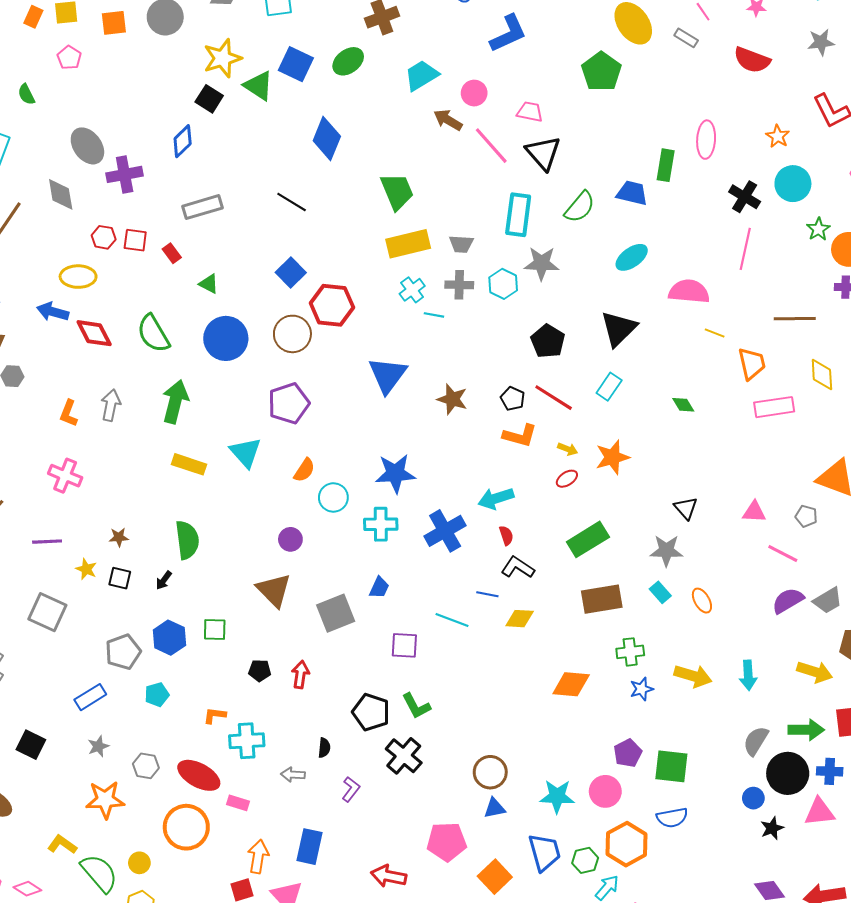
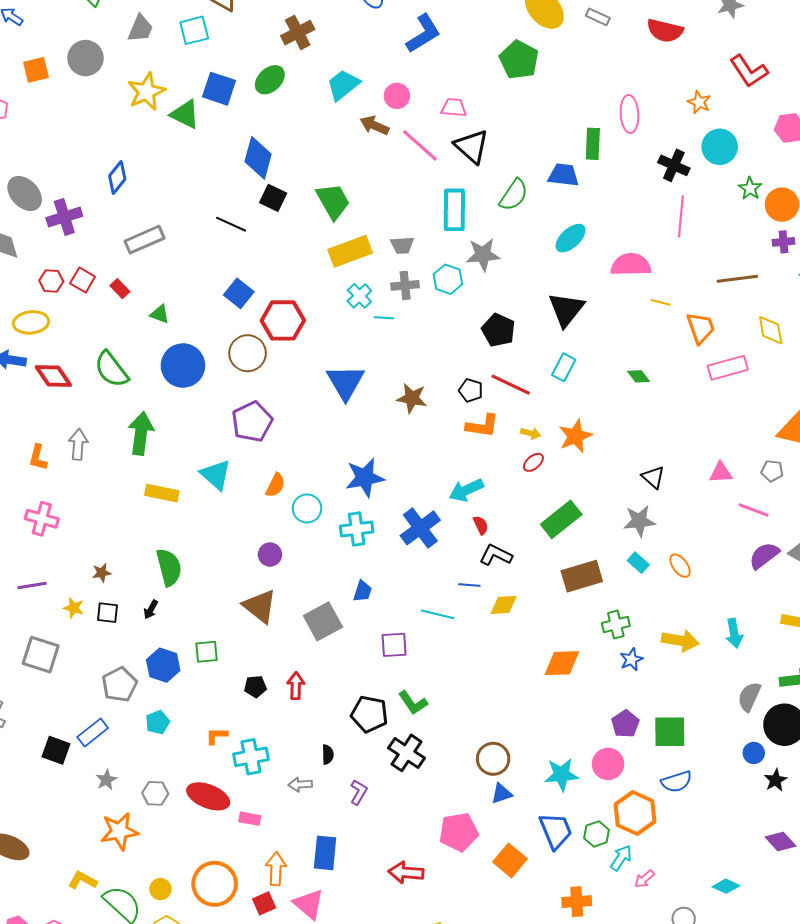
black square: (209, 99) -> (273, 198), moved
red square: (135, 240) -> (83, 280), turned 30
black square: (31, 745) -> (56, 750), moved
orange circle: (186, 827) -> (215, 884), moved

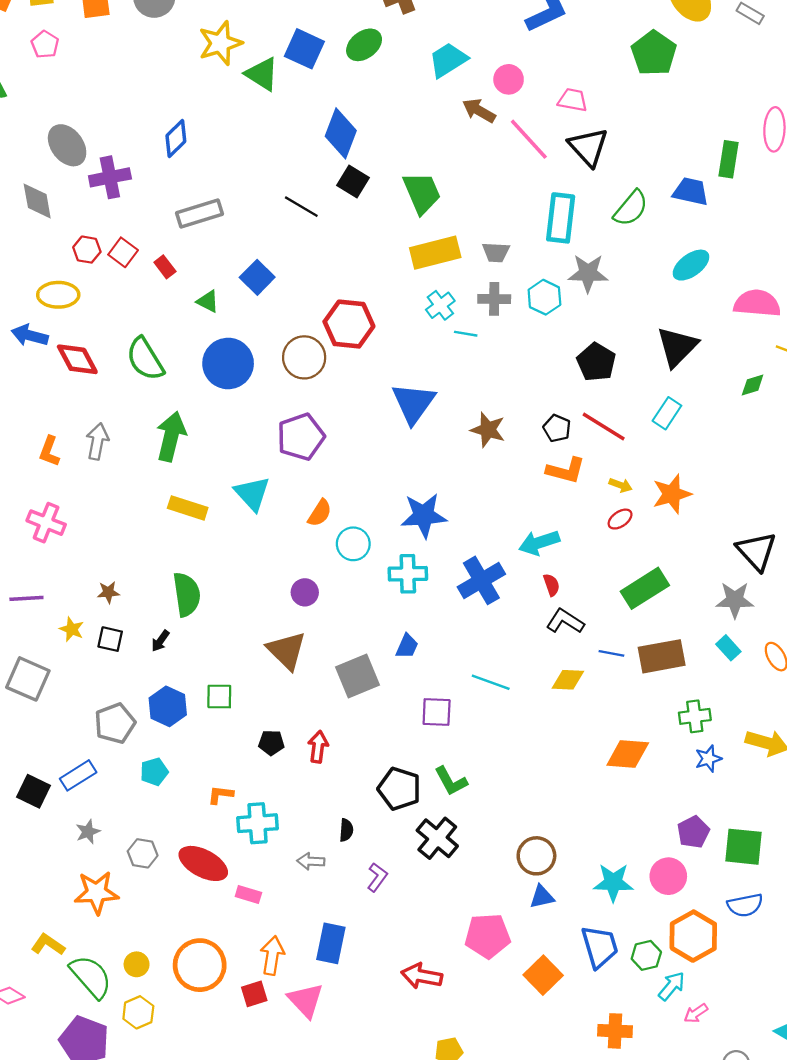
blue square: (239, 293) -> (257, 277), moved
green diamond: (639, 376) -> (753, 385), moved, turned -75
black triangle: (653, 477) -> (756, 551), size x1.5
blue line: (469, 585) -> (611, 653), moved

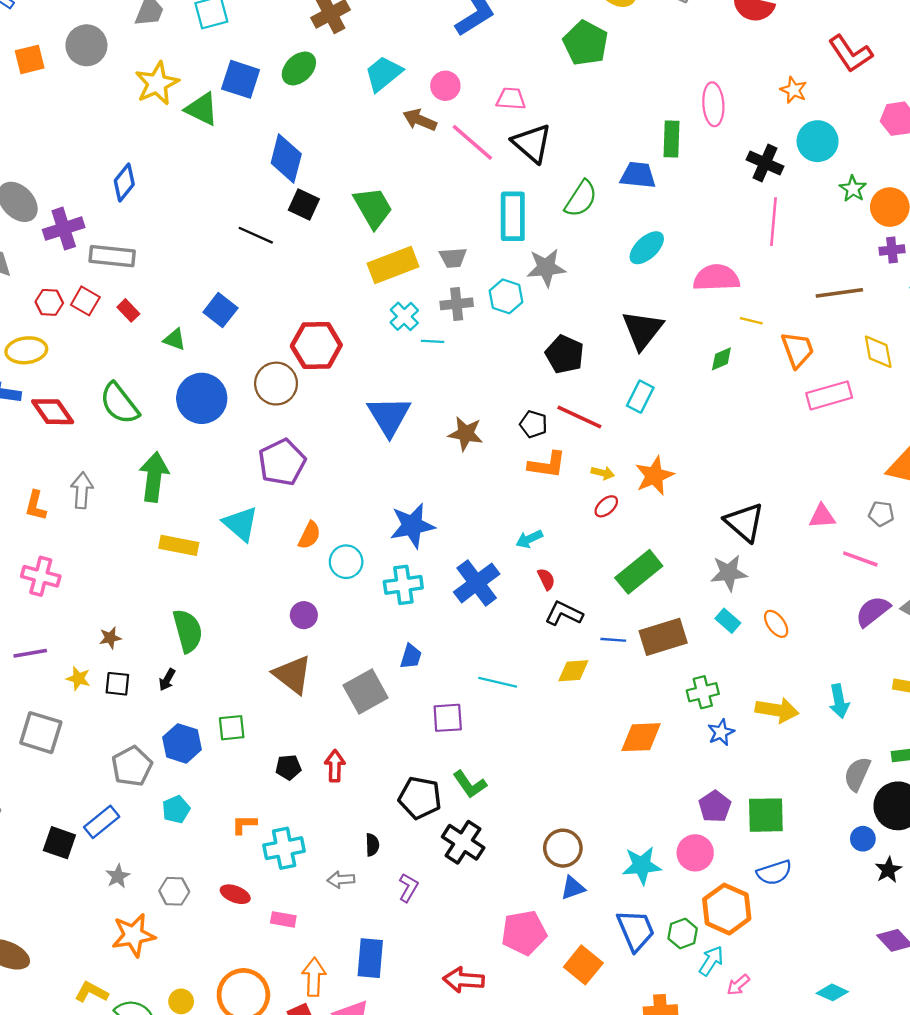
gray rectangle: (199, 214) -> (112, 256), moved, turned 30
cyan arrow: (539, 543) -> (529, 539), size x0.7
red ellipse: (203, 863) -> (235, 894), size x0.6

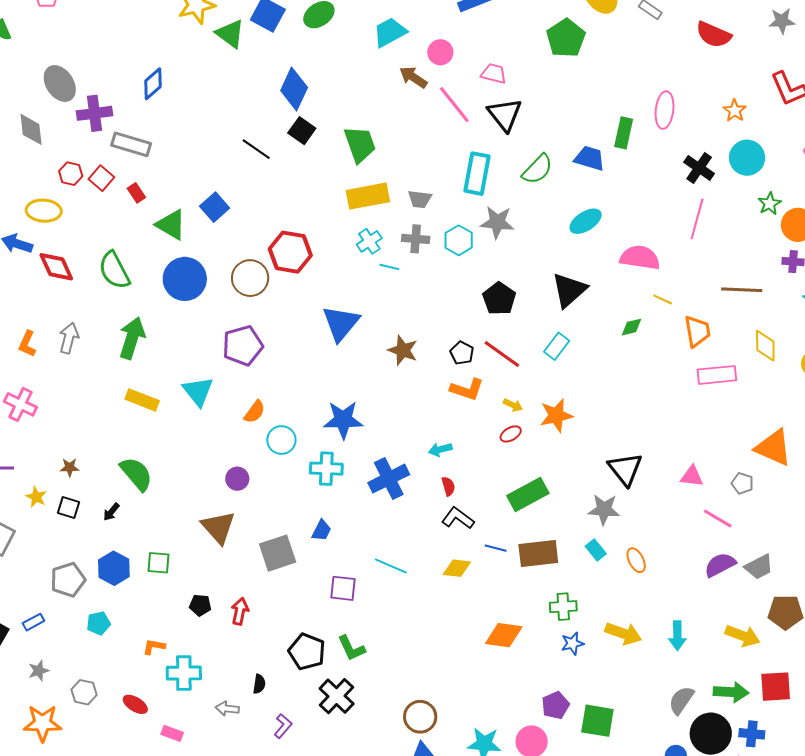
green triangle: (175, 339) -> (171, 225), size x1.6
green semicircle: (188, 631) -> (136, 474), turned -36
blue rectangle: (102, 822) -> (33, 622), size x0.7

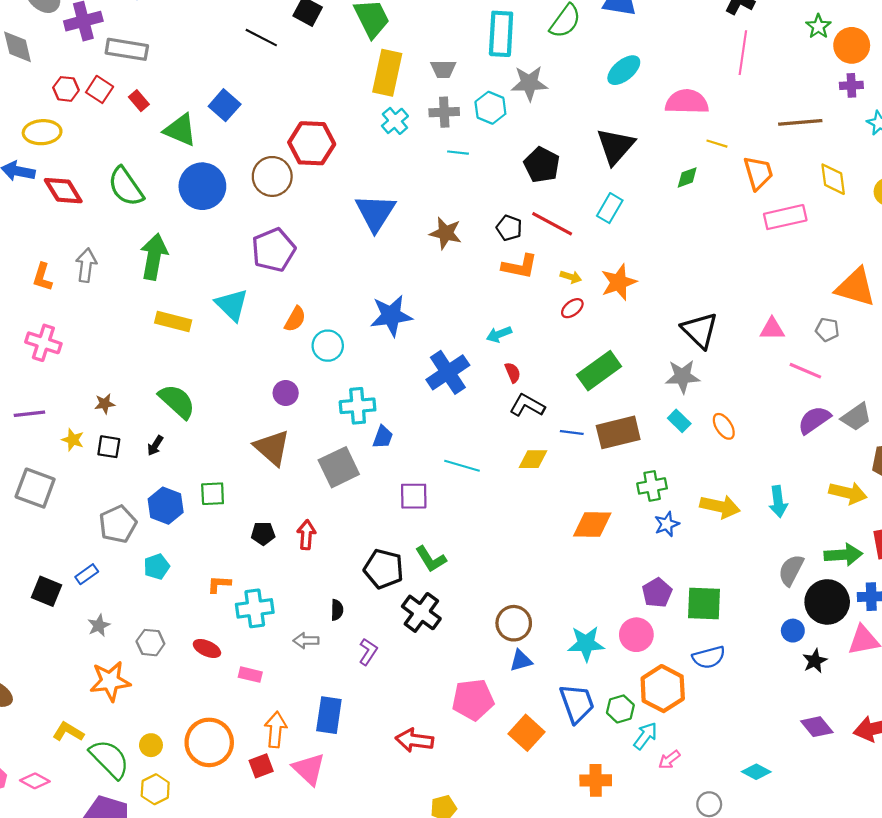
yellow rectangle: (368, 196) -> (387, 73), turned -60
cyan line: (389, 267) -> (458, 153), moved
cyan cross: (326, 469) -> (358, 406), moved

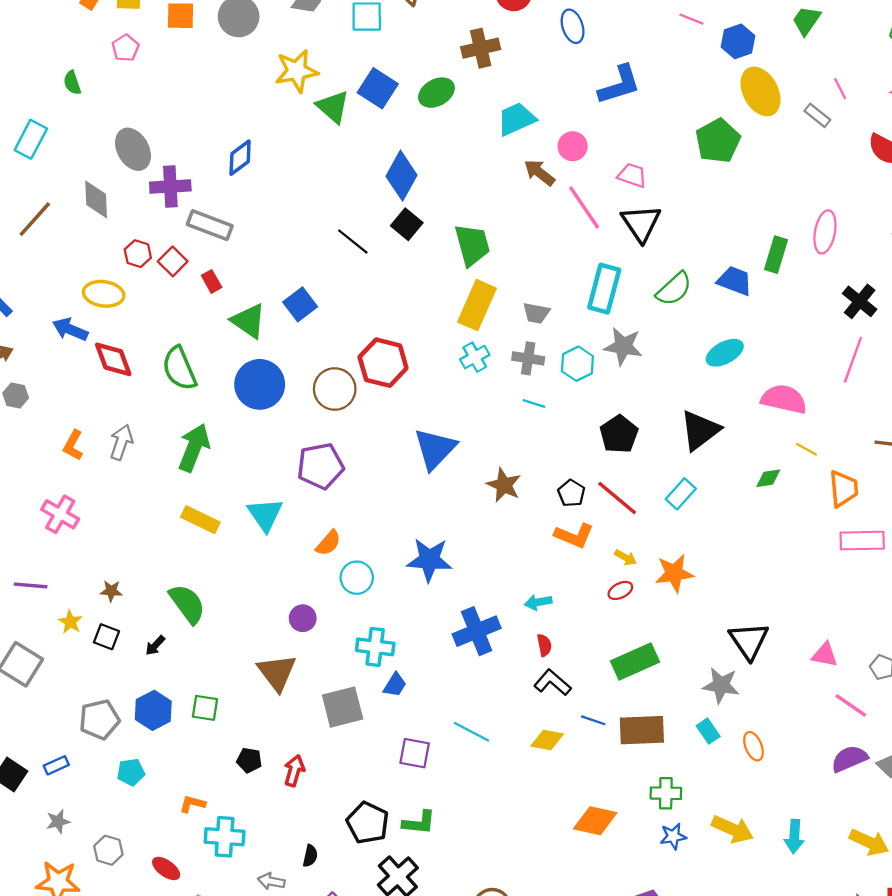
green L-shape: (431, 559) -> (419, 823), turned -64

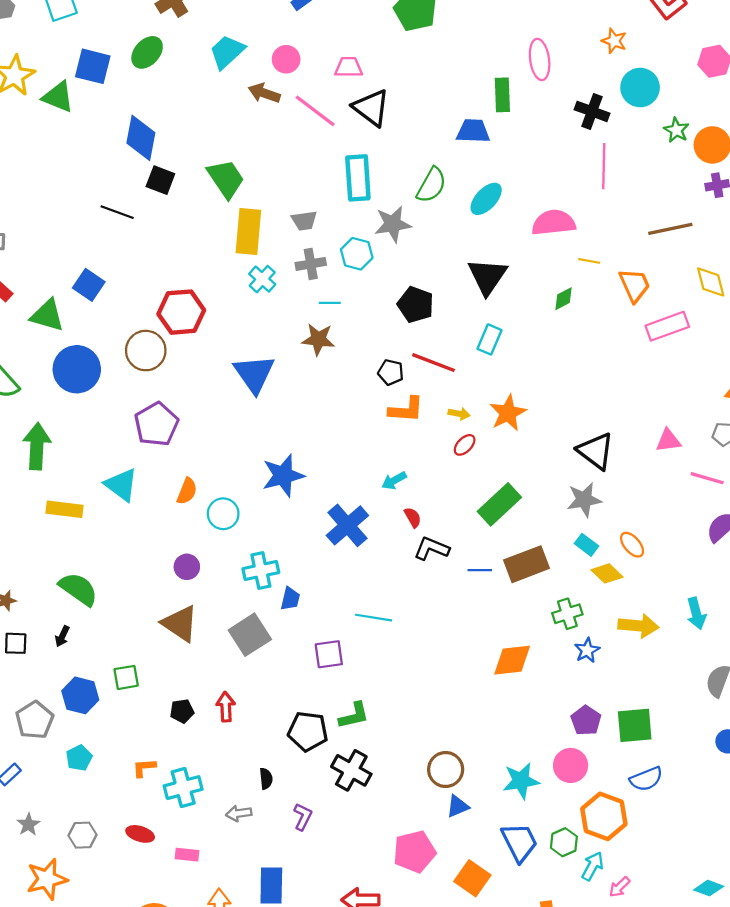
green semicircle: (674, 289) -> (431, 185), moved
brown star: (504, 485) -> (318, 339), moved
yellow diamond: (547, 740) -> (607, 573), moved, turned 52

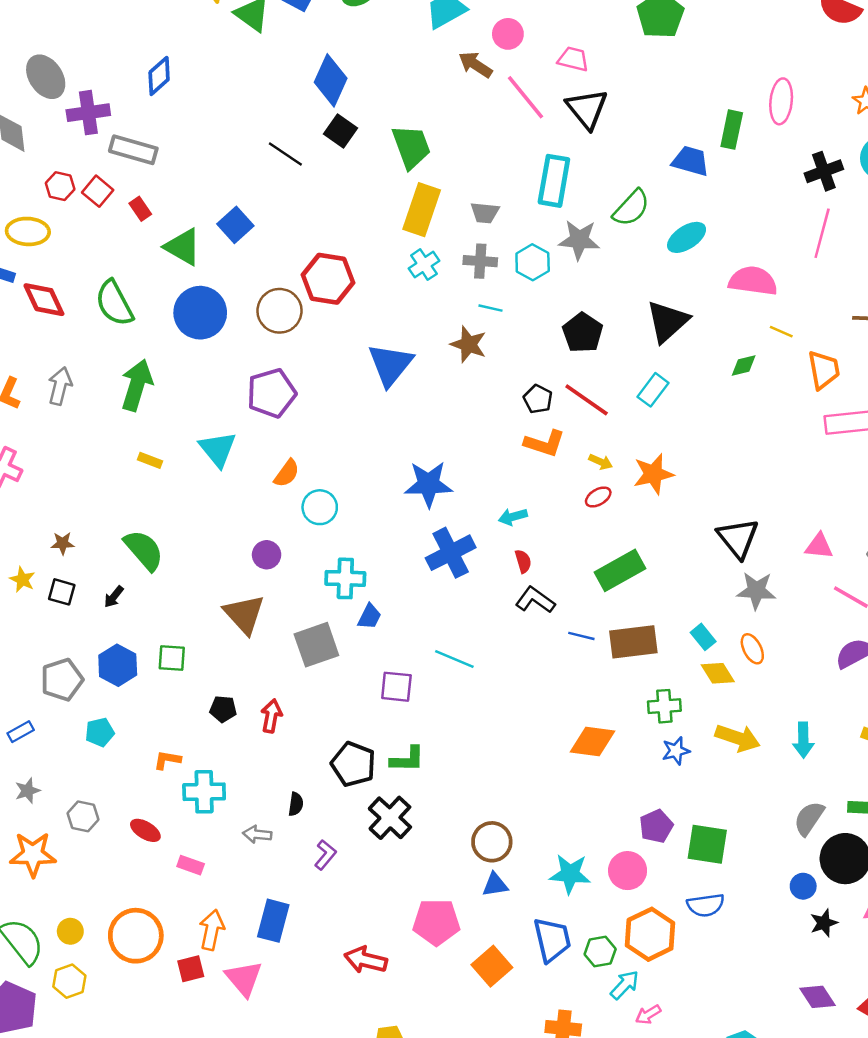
black cross: (592, 111) -> (824, 171), turned 36
blue star: (283, 475) -> (429, 484), moved
gray star: (584, 500) -> (756, 591), moved
yellow rectangle: (65, 509) -> (150, 460), size x0.6

